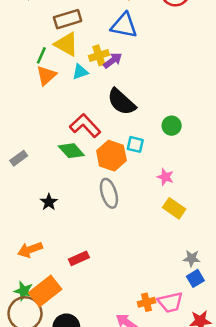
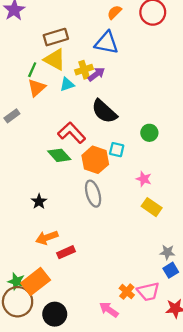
gray rectangle: (19, 158) -> (12, 116), moved
orange arrow: (30, 250) -> (47, 238), moved
orange cross: (147, 302) -> (127, 292), turned -35

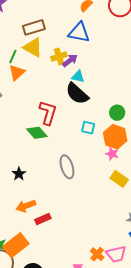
cyan triangle: (67, 84) -> (78, 77), moved, turned 32
red L-shape: (72, 133) -> (48, 113), turned 60
orange hexagon: (95, 160) -> (115, 137), moved

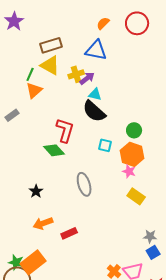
red rectangle: (43, 219) -> (69, 233), moved

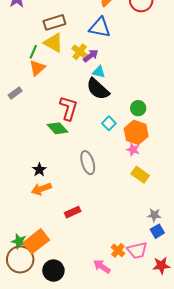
yellow cross: (76, 74) -> (80, 52), turned -35
cyan square: (105, 145) -> (109, 123), turned 32
orange arrow: (43, 223) -> (41, 189), moved

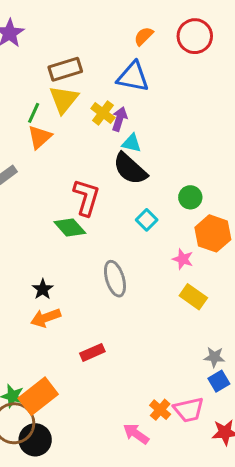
yellow triangle: (53, 43) -> (64, 99), turned 40
purple arrow: (91, 56) -> (119, 119), turned -35
orange hexagon: (136, 132) -> (213, 233), moved
black circle: (53, 271) -> (35, 440), moved

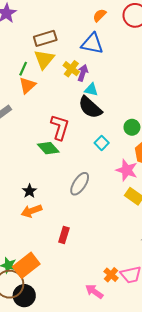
pink star: (183, 259) -> (127, 170), size x1.5
gray ellipse: (115, 279) -> (80, 184), turned 50
red rectangle: (92, 352) -> (64, 235), turned -49

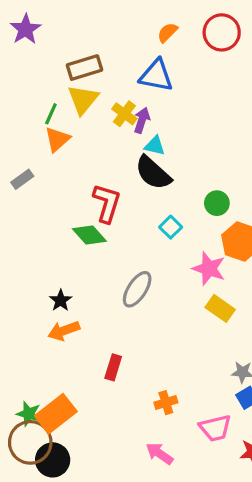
orange cross: (111, 275) -> (166, 403), moved, turned 32

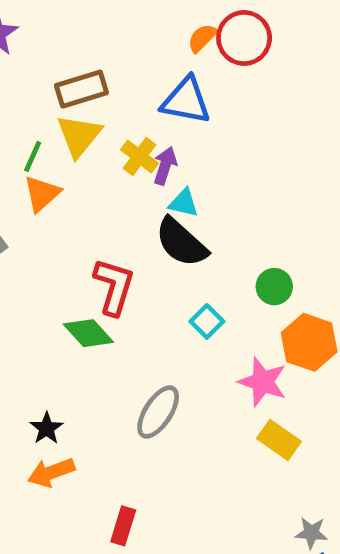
red circle: (222, 32) -> (244, 38), moved

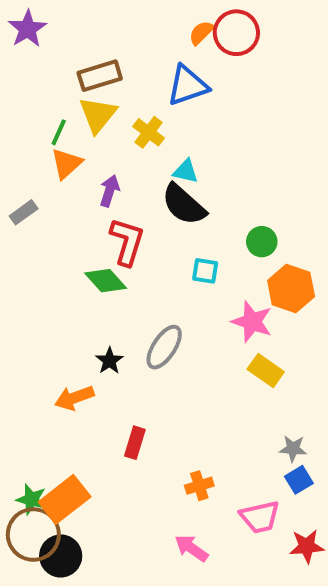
blue triangle: (186, 101) -> (188, 85), turned -30
purple arrow: (165, 166) -> (109, 191), moved
cyan square: (207, 321) -> (205, 271), turned -36
black star: (47, 428) -> (109, 361), moved

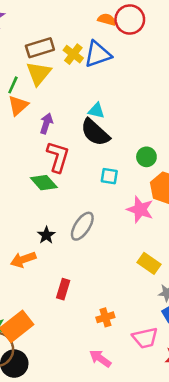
orange semicircle: (201, 33) -> (107, 19), turned 60
yellow cross: (149, 132) -> (73, 54), moved
yellow rectangle: (266, 370) -> (149, 263), moved

